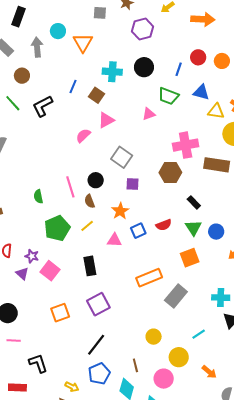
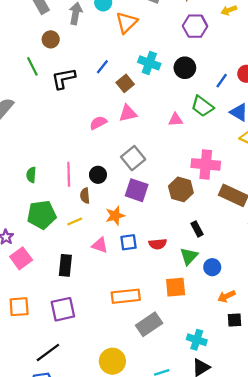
purple square: (133, 184) -> (137, 190), size x1.5
yellow circle: (154, 337) -> (112, 361), size x1.5

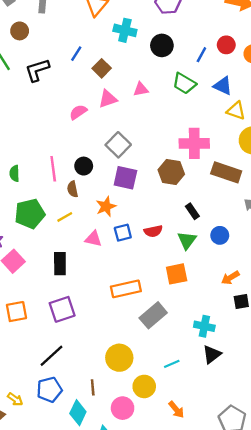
cyan cross: (149, 63) -> (125, 30), moved
pink triangle: (176, 120) -> (141, 89), moved
blue circle: (212, 267) -> (220, 235), moved

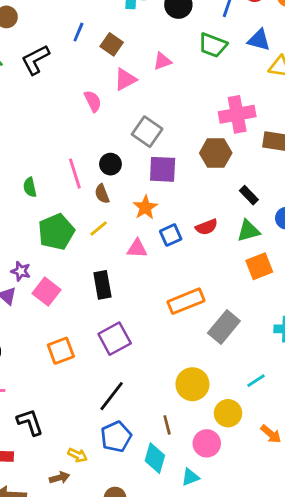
pink semicircle: (78, 112) -> (93, 101), turned 108
green triangle: (187, 240) -> (248, 231), turned 48
orange square: (177, 274) -> (259, 266), moved

